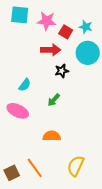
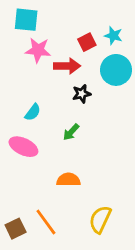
pink star: (47, 21) -> (38, 50), moved
red square: (66, 32) -> (87, 42), turned 32

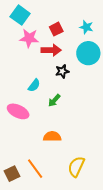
cyan square: (26, 20) -> (20, 15), turned 30
red square: (87, 42) -> (56, 29), moved
cyan semicircle: (33, 112) -> (34, 85), moved

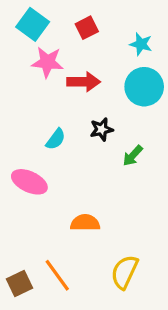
red square: (56, 29) -> (87, 28), moved
black star: (62, 71) -> (102, 129), moved
green arrow: (54, 100) -> (133, 156), moved

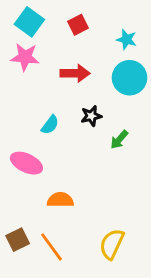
pink star: (47, 62) -> (25, 57), moved
orange semicircle: (85, 223) -> (60, 200), moved
brown square: (20, 283) -> (18, 240), moved

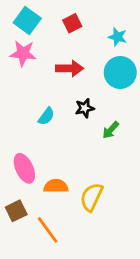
pink ellipse: (26, 163) -> (24, 168), moved, turned 40
brown square: (18, 240) -> (16, 211), moved
yellow semicircle: (112, 244) -> (91, 197), moved

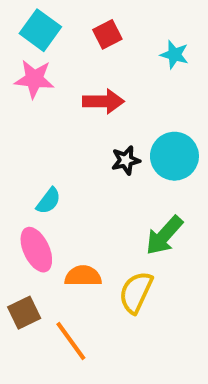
cyan circle: (120, 72) -> (174, 156), moved
cyan semicircle: (46, 116) -> (49, 201), moved
green arrow: (111, 130) -> (164, 235), moved, size x1.5

